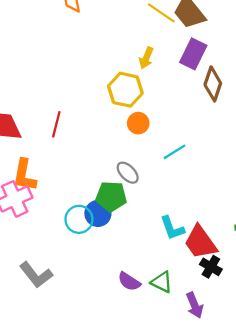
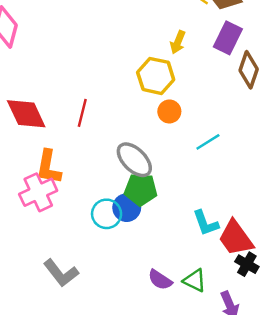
gray ellipse: (128, 173) -> (134, 160), moved, size x1.5

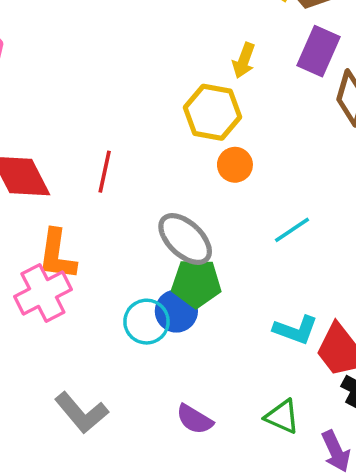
cyan line: (208, 142) -> (292, 230), moved
cyan L-shape: (206, 223) -> (295, 330), turned -48
purple semicircle: (160, 280) -> (195, 419), moved

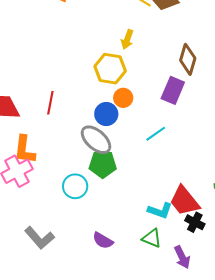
purple rectangle: (318, 51) -> (173, 90), moved
blue circle: (176, 311) -> (106, 114), moved
cyan L-shape: (295, 330) -> (160, 211), moved

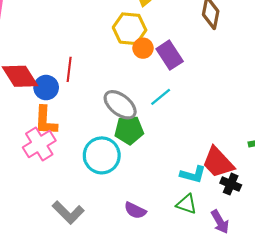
purple rectangle: (173, 90) -> (170, 55), moved, turned -52
orange circle: (123, 98) -> (143, 48), moved
blue circle: (106, 114) -> (46, 88), moved
cyan line: (156, 134) -> (161, 97), moved
cyan circle: (75, 186) -> (102, 155), size x1.4

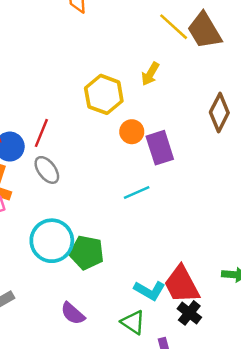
yellow hexagon: (130, 29) -> (104, 94), moved
gray ellipse: (120, 105) -> (47, 170), moved, size x0.7
green pentagon: (129, 130) -> (87, 253), moved

